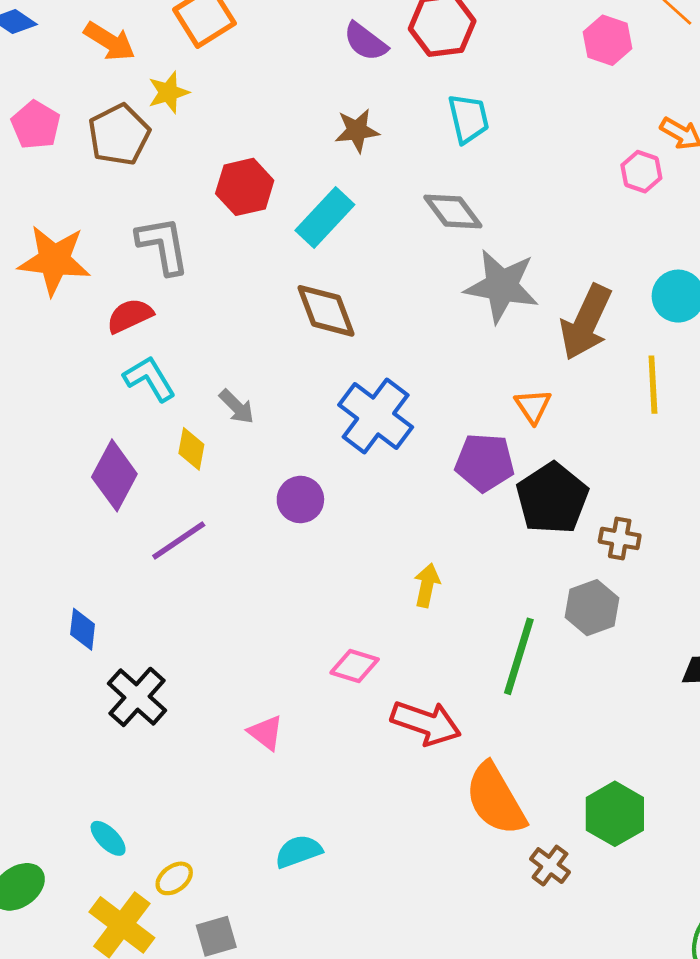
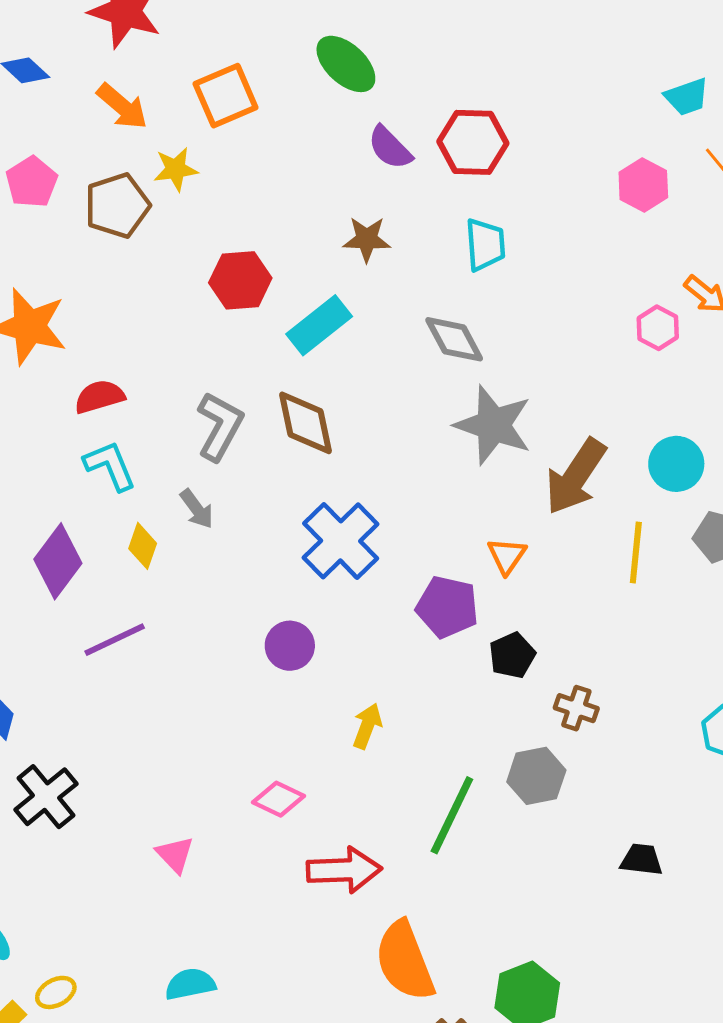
gray L-shape: (163, 245) -> (220, 426), moved, turned 30
black pentagon: (552, 498) -> (512, 655), size x0.6
purple circle: (300, 500) -> (290, 646), moved
red arrow: (426, 723) -> (344, 870), turned -30

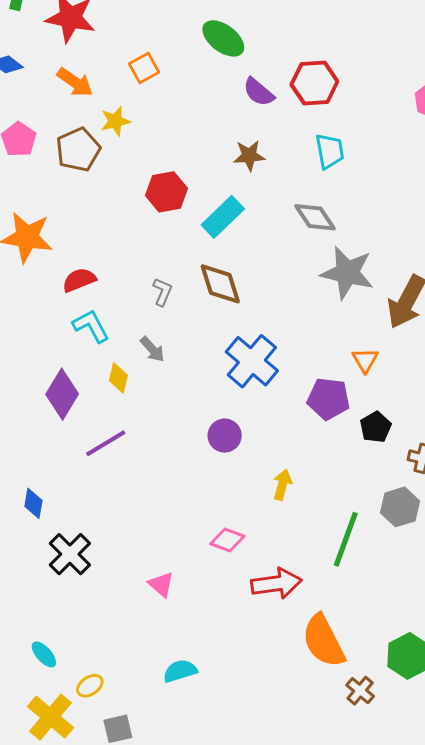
orange square: (226, 96) -> (144, 68), size x0.7
gray L-shape: (220, 426) -> (162, 292), size x0.6

